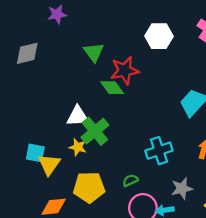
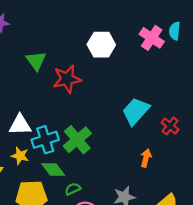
green diamond: (112, 88) -> (53, 169), moved
green cross: (95, 131) -> (77, 140), moved
cyan cross: (159, 151) -> (45, 140), moved

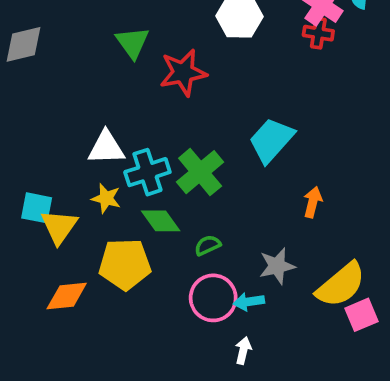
cyan trapezoid: (136, 111) -> (271, 140), moved
red cross: (170, 126) -> (318, 33), moved, turned -30
green semicircle: (73, 189) -> (208, 245), moved

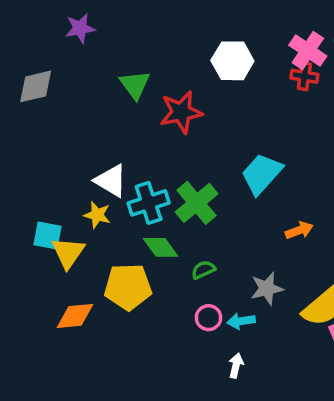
white triangle: (106, 148) -> (111, 181), turned 33
yellow star: (106, 198) -> (97, 215), moved
orange arrow: (313, 202) -> (299, 230), turned 56
pink circle: (213, 298) -> (209, 318), size x0.6

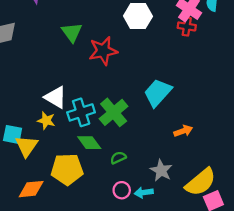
gray star: (267, 289) -> (161, 170), turned -30

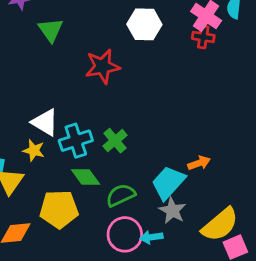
green triangle: (72, 32) -> (51, 30), moved
cyan trapezoid: (158, 93) -> (168, 183), moved
green cross: (114, 112) -> (115, 141), size x0.7
green semicircle: (118, 158) -> (121, 195), size x1.5
pink circle: (122, 190) -> (125, 234), size x1.6

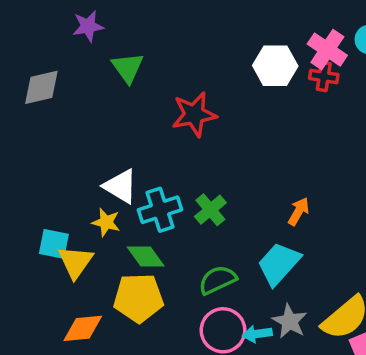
white hexagon: (144, 24) -> (275, 66), moved
orange arrow: (199, 163) -> (299, 212), moved, turned -40
green diamond: (86, 177) -> (146, 257), moved
gray star: (172, 211) -> (290, 321), moved

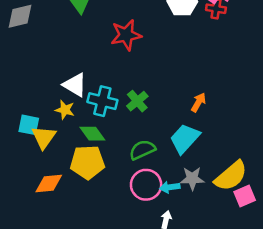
cyan cross: (160, 210) -> (102, 101), turned 32
gray star: (290, 321) -> (192, 178), turned -30

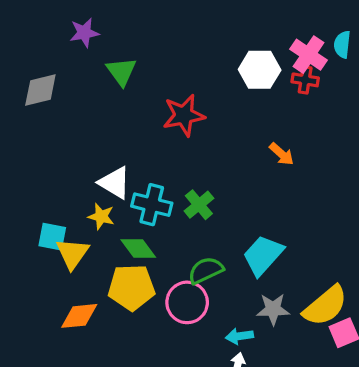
orange arrow: (198, 102) -> (282, 154), moved, turned 102
pink circle: (146, 185) -> (187, 302), moved
cyan arrow: (170, 187) -> (239, 336), moved

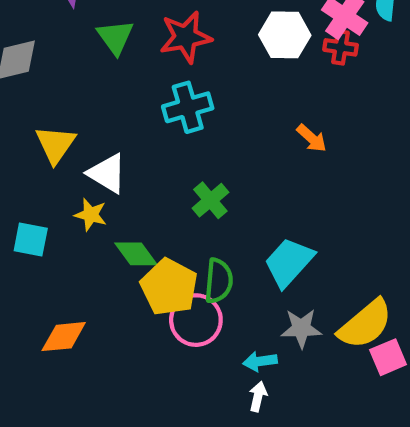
red star: (184, 115) -> (186, 37), moved
cyan cross: (152, 205) -> (188, 107), moved, turned -30
yellow triangle: (72, 254) -> (55, 144), moved
green semicircle: (206, 270) -> (219, 281), turned 120
yellow pentagon: (131, 287) -> (169, 287), moved, turned 30

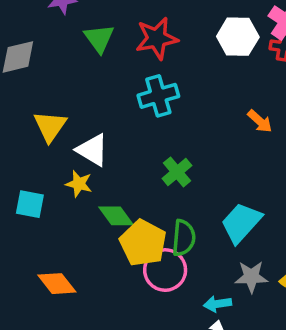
orange diamond: (64, 337) -> (57, 284), turned 57

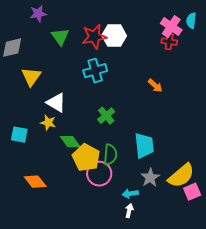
white hexagon: (238, 37) -> (114, 36), moved
yellow triangle: (50, 126) -> (31, 77), moved
cyan trapezoid: (241, 223) -> (144, 146), turned 132
gray star: (251, 277) -> (150, 178), turned -30

